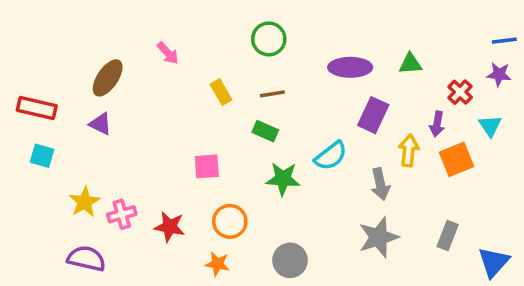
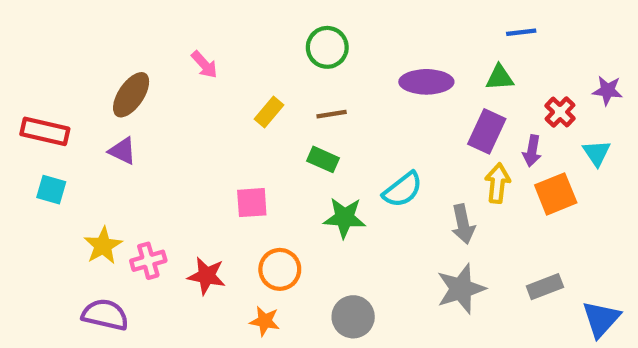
blue line: (504, 41) -> (521, 32), moved
yellow rectangle: (221, 92) -> (269, 112), turned 70
purple rectangle: (373, 115) -> (487, 131), moved
gray rectangle: (448, 236) -> (545, 287), turned 48

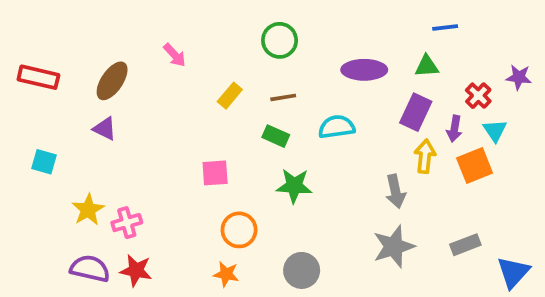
red rectangle: (45, 131) -> (38, 77), moved
cyan triangle: (597, 153) -> (495, 131), moved
cyan semicircle: (403, 190) -> (337, 127), moved, turned -150
red star: (207, 276) -> (136, 270), moved

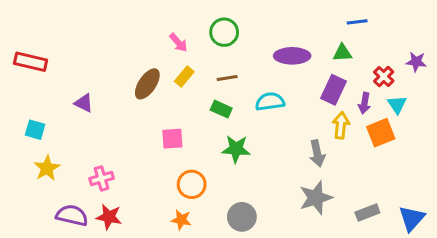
pink arrow: (175, 55) -> (178, 43), moved
brown ellipse: (112, 81) -> (147, 84), moved
yellow star: (88, 210) -> (47, 168), moved
gray rectangle: (465, 245) -> (367, 212), moved

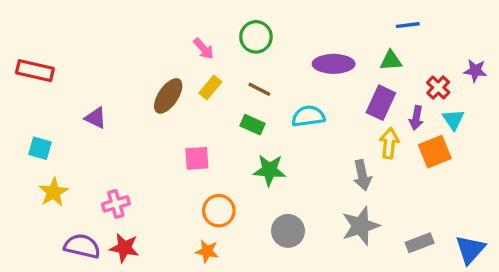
brown line: (227, 78) -> (259, 89), turned 36
gray circle: (242, 217) -> (288, 231), moved

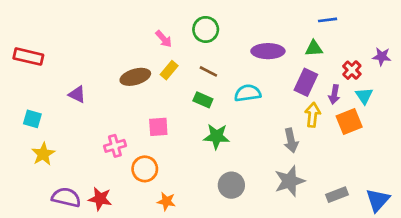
brown ellipse: (168, 96) -> (135, 77), turned 40
pink cross: (116, 204) -> (115, 146), moved
orange circle: (219, 211) -> (145, 169), moved

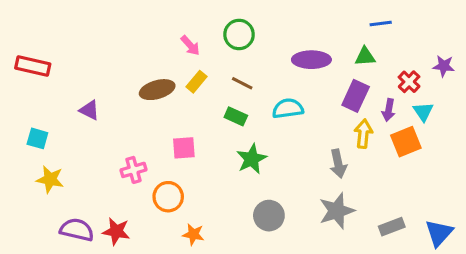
green star: (217, 136) -> (252, 159), turned -30
yellow star: (43, 154) -> (50, 179), turned -30

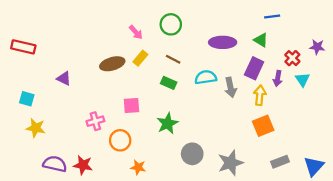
green triangle: (365, 57) -> (261, 40), turned 35
orange square: (406, 142) -> (263, 126), moved
green star: (252, 159) -> (167, 123), moved
gray arrow: (338, 164) -> (230, 87), moved
gray star: (337, 211) -> (230, 163), moved

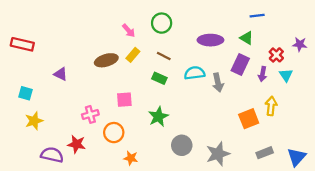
yellow arrow: (260, 95) -> (271, 106), moved
yellow star: (36, 128) -> (34, 121), turned -30
red star: (83, 165) -> (77, 144), moved

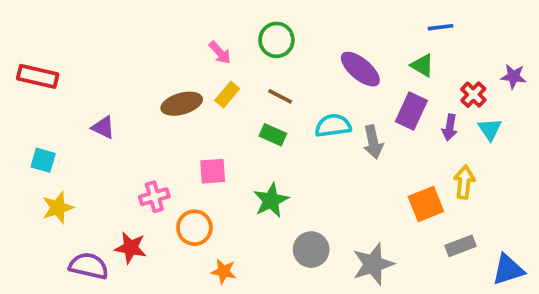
purple ellipse: (210, 40) -> (360, 69), turned 40
gray rectangle: (265, 153) -> (461, 246), moved
blue triangle: (297, 157) -> (508, 270), turned 30

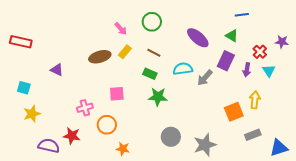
gray arrow: (373, 142) -> (205, 78), turned 54
green star: (271, 200) -> (158, 97), moved, turned 30

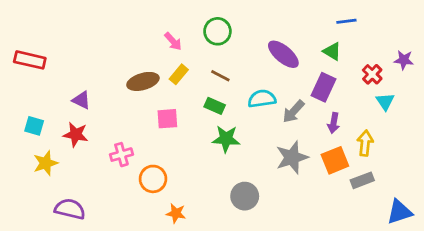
purple arrow: (247, 70) -> (334, 123), moved
pink square: (117, 94) -> (167, 119), moved
gray rectangle: (253, 135) -> (362, 180), moved
red star: (72, 136) -> (76, 134), moved
gray star: (205, 145) -> (292, 157), moved

